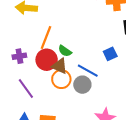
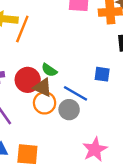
orange line: (46, 38) -> (22, 29), moved
blue square: (110, 54) -> (102, 74), turned 32

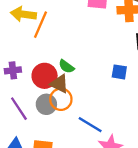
blue line: (76, 93) -> (90, 125), moved
gray circle: (69, 110) -> (46, 104), moved

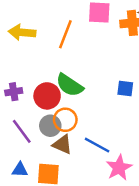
orange line: (40, 25) -> (65, 34), moved
green semicircle: (66, 66) -> (70, 85), size x1.6
brown triangle: (59, 84) -> (62, 144), moved

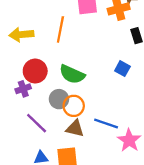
blue square: (125, 88) -> (122, 69), turned 32
red circle: (47, 96) -> (35, 71), moved
gray circle: (50, 126) -> (59, 99), moved

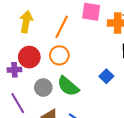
yellow arrow: (21, 35) -> (26, 22), turned 90
green semicircle: (72, 74) -> (68, 86), moved
orange circle: (74, 106) -> (59, 55), moved

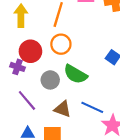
purple cross: (14, 70) -> (18, 67), turned 32

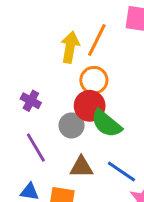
yellow arrow: (21, 16) -> (70, 47), moved
red circle: (30, 51) -> (90, 106), moved
brown triangle: (63, 109) -> (81, 167), turned -30

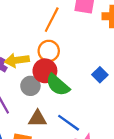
yellow arrow: (70, 47) -> (17, 60), moved, turned -110

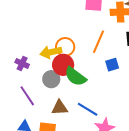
orange line: (52, 20) -> (98, 42), moved
yellow arrow: (17, 60) -> (51, 52), moved
blue square: (100, 75) -> (112, 65), turned 32

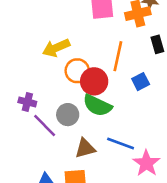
yellow arrow: (51, 52) -> (56, 48), moved
red circle: (63, 65) -> (94, 81), moved
purple line: (27, 96) -> (45, 125), moved

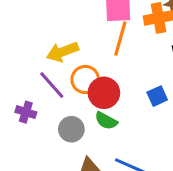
orange line: (118, 56) -> (120, 39), moved
green semicircle: (97, 105) -> (106, 121), size x0.7
purple line: (45, 125) -> (52, 85), moved

